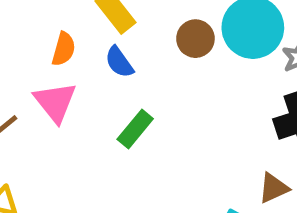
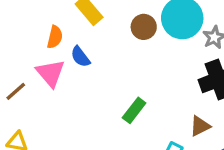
blue semicircle: (119, 62) -> (80, 57), moved
green rectangle: (135, 129) -> (134, 110), moved

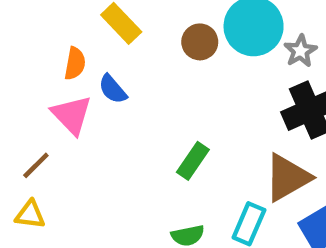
brown line: (16, 91) -> (36, 165), moved
brown triangle: (200, 126) -> (288, 178), size x1.6

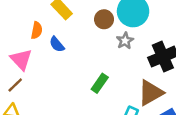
gray star: (300, 51) -> (125, 41), moved
pink triangle: (72, 115) -> (21, 59), moved

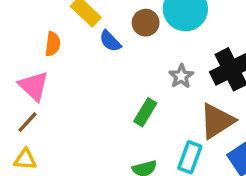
gray star: (125, 41) -> (181, 76), moved
blue semicircle: (57, 44) -> (110, 41), moved

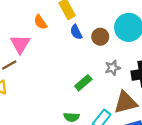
brown circle: (146, 23) -> (100, 37), moved
orange semicircle: (53, 44) -> (40, 22), turned 120

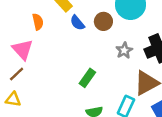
orange semicircle: (40, 22) -> (38, 22), turned -144
green rectangle: (83, 83) -> (87, 78), moved

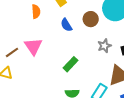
blue semicircle: (77, 23) -> (66, 25), moved
pink triangle: (23, 49) -> (33, 46), moved

